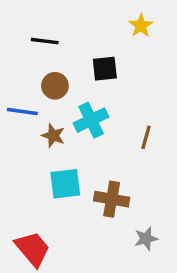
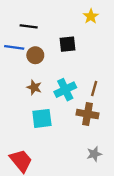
blue line: (22, 112) -> (14, 47), moved
cyan cross: (91, 120) -> (65, 90), moved
brown cross: (112, 199) -> (87, 114), moved

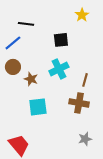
blue line: (14, 47) -> (13, 43), turned -48
brown circle: (35, 55) -> (13, 67), moved
cyan cross: (65, 90) -> (59, 69), moved

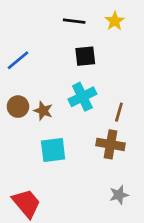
black line: (26, 24) -> (74, 21), moved
brown circle: (13, 67) -> (18, 107), moved

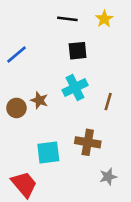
brown circle: (18, 107) -> (16, 108), moved
brown cross: (111, 144) -> (88, 142), moved
cyan square: (53, 150) -> (48, 152), moved

